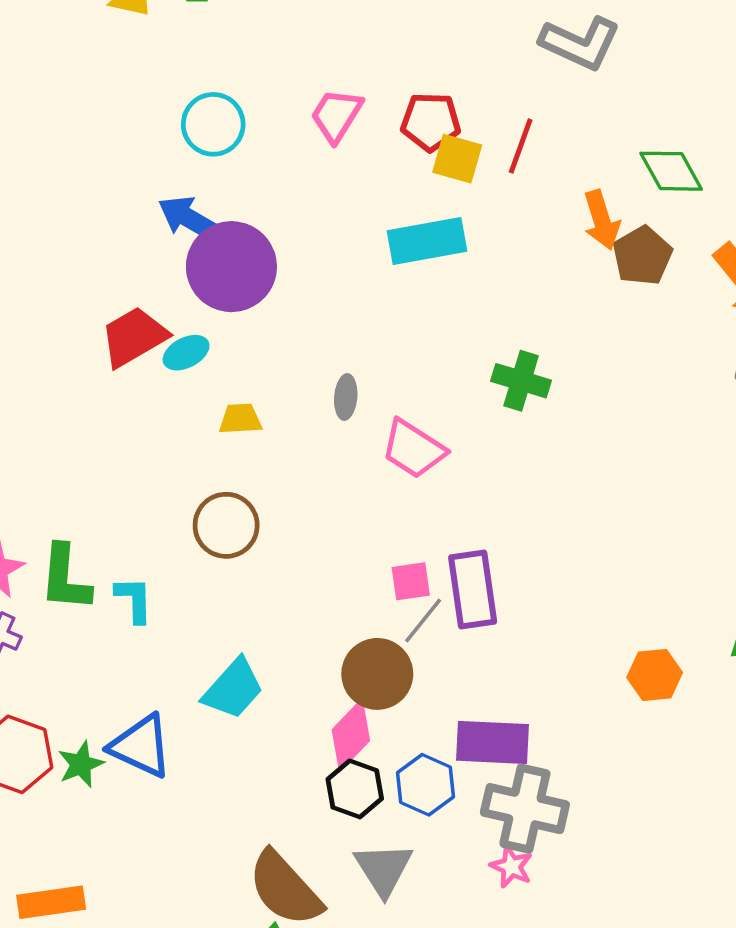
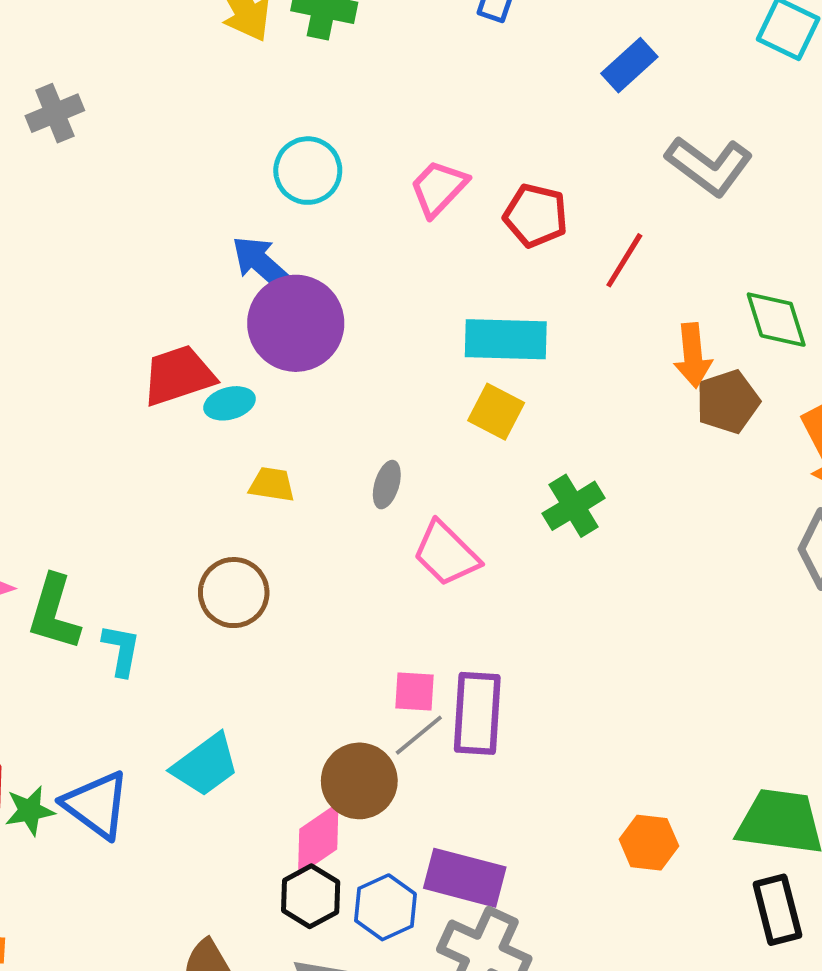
yellow square: (457, 159) -> (496, 412), moved
green cross: (521, 381) -> (574, 506), turned 30

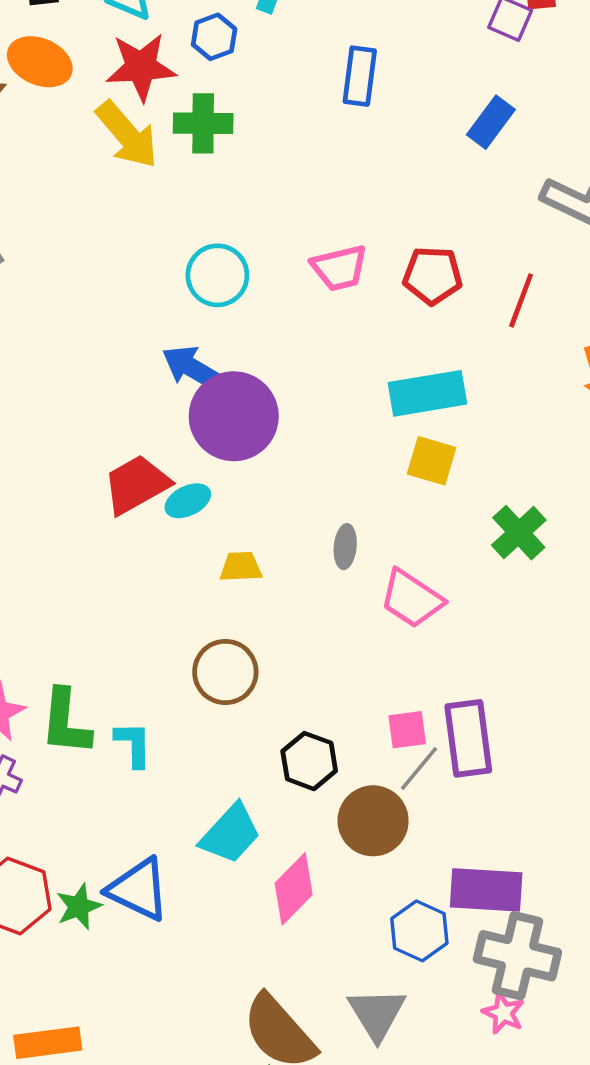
pink trapezoid: (439, 188) -> (339, 268), turned -136
pink diamond: (318, 839) -> (294, 889), moved
black hexagon: (311, 896) -> (309, 761), moved

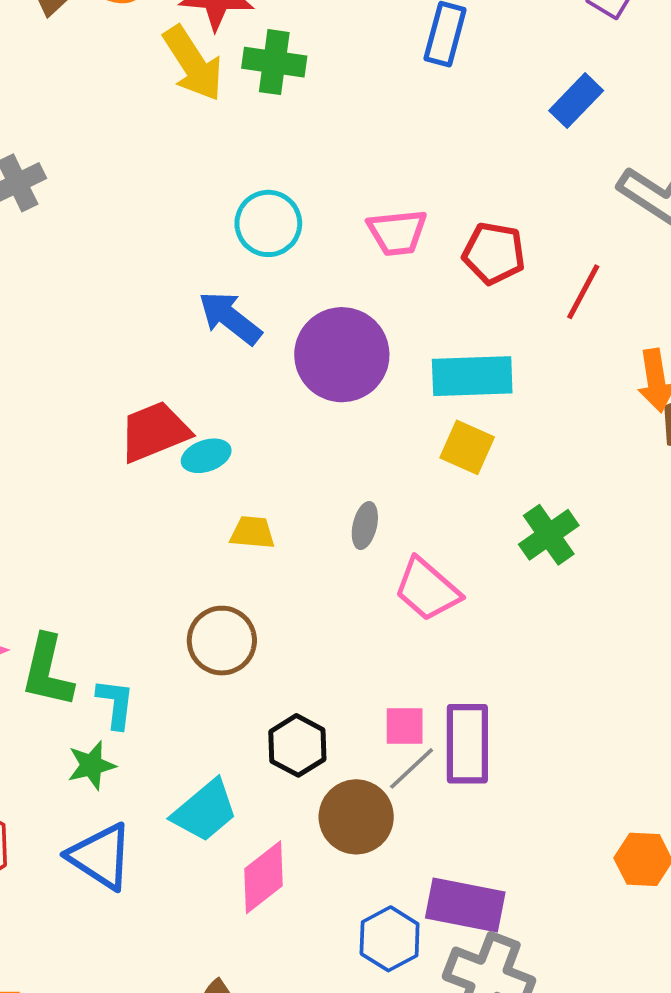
purple circle: (234, 416) -> (342, 355), moved
green star: (79, 907) -> (92, 765), moved

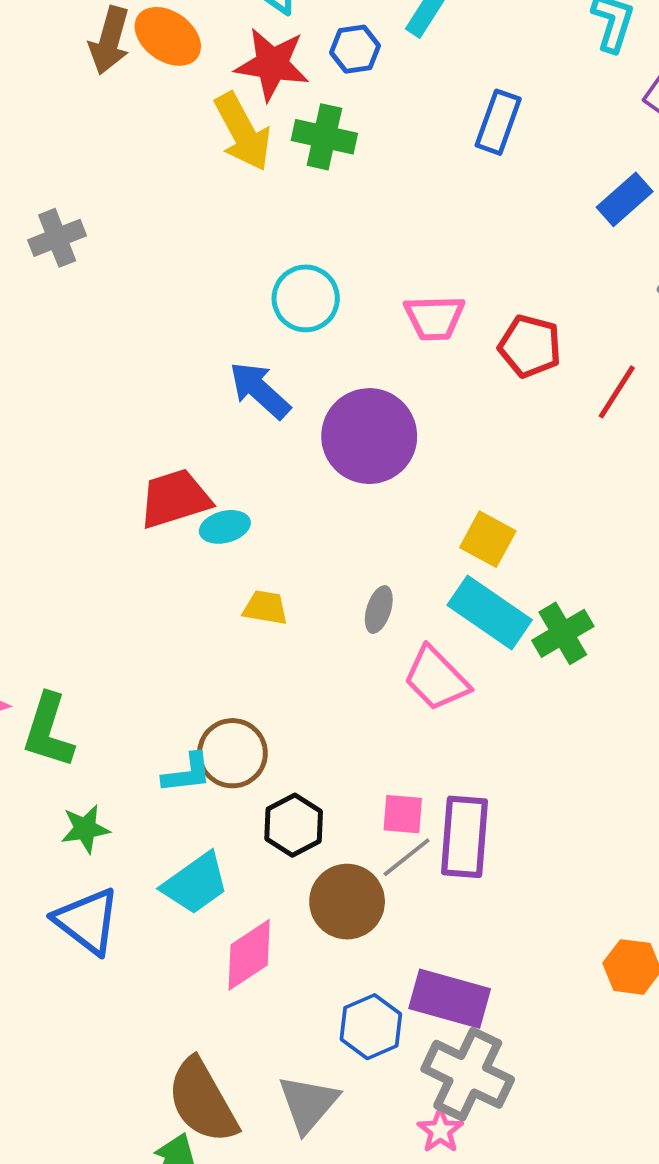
cyan rectangle: (472, 376) -> (490, 612), moved, turned 32
brown circle: (222, 641) -> (232, 753), moved
cyan L-shape: (115, 704) -> (187, 773), moved, turned 72

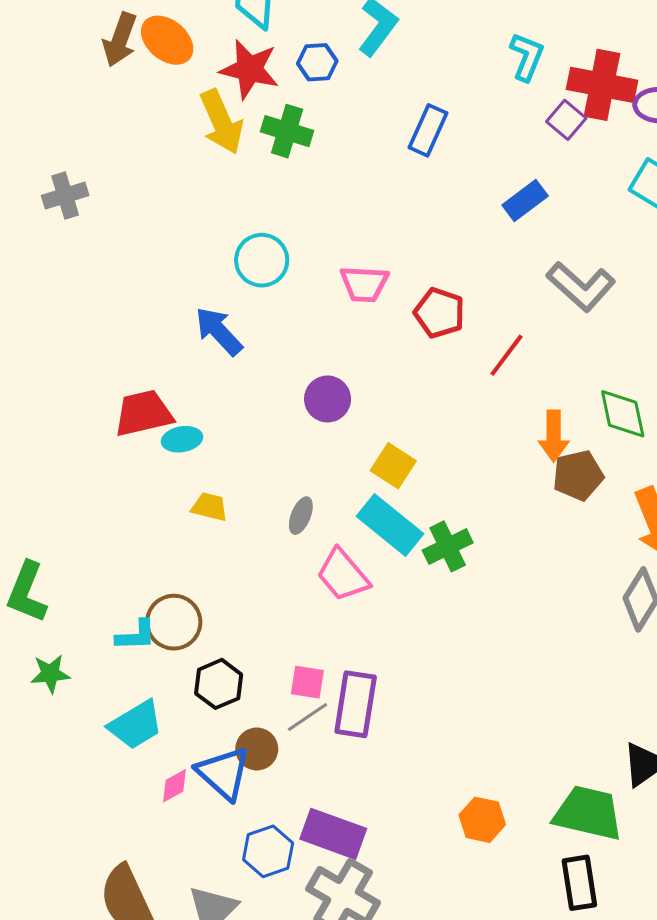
purple circle: (369, 436) -> (328, 399), moved, size x0.6
brown circle: (347, 902) -> (257, 749), size x0.7
blue triangle: (87, 921) -> (224, 773), moved
pink diamond: (249, 955) -> (174, 786), size x0.6

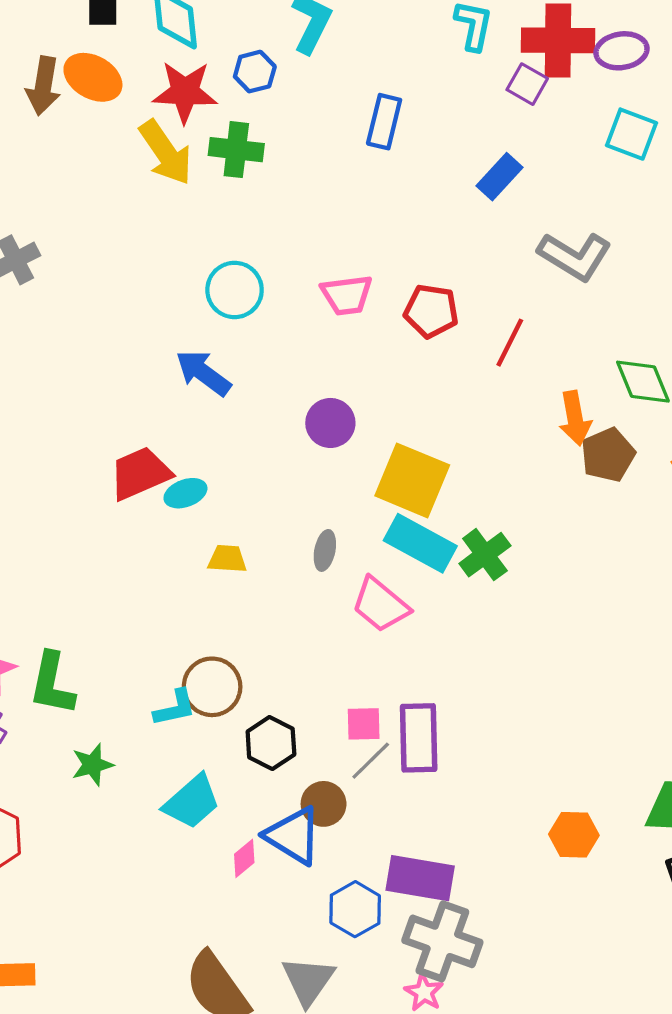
yellow square: (393, 466) -> (412, 480), size x1.6

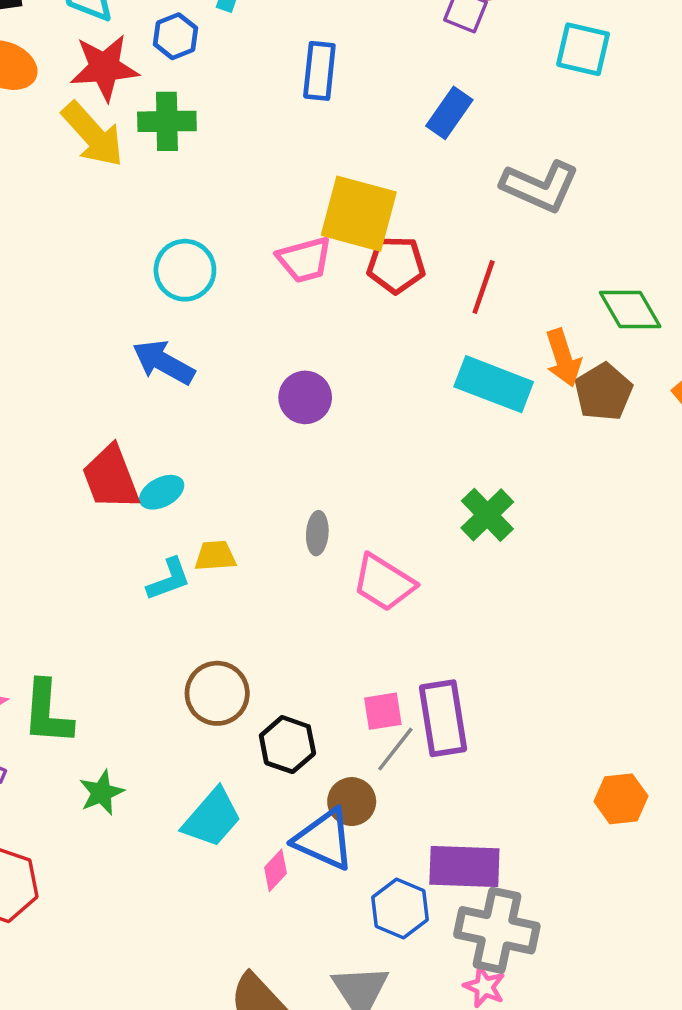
red trapezoid: (140, 473) -> (111, 478), turned -80
yellow square: (412, 480) -> (359, 214), moved
cyan rectangle: (420, 543) -> (494, 384), moved
cyan L-shape: (175, 708) -> (169, 579), moved

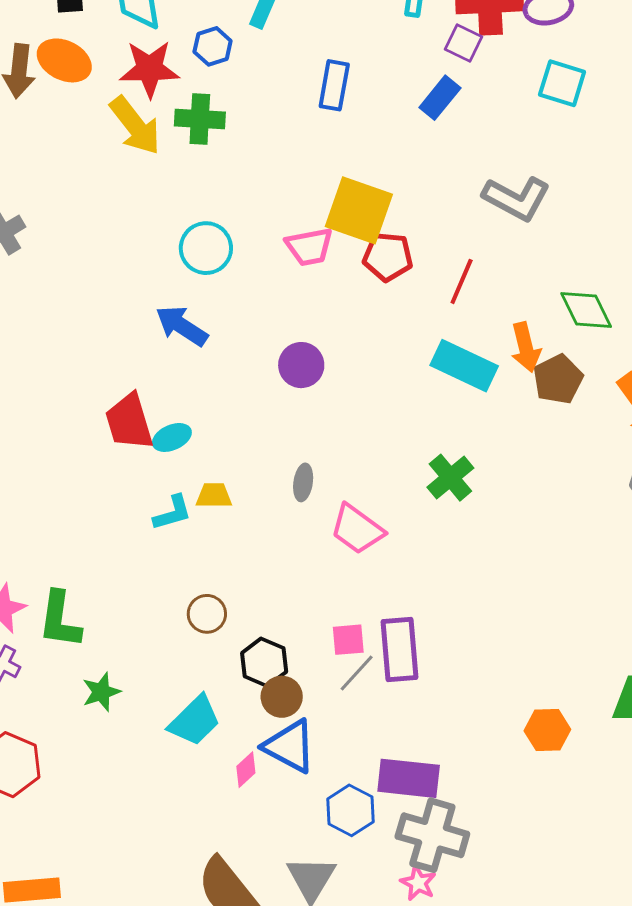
blue rectangle: (449, 113) -> (440, 98), moved
brown circle: (217, 693) -> (207, 614), size x0.7
brown circle: (352, 802) -> (282, 697), moved

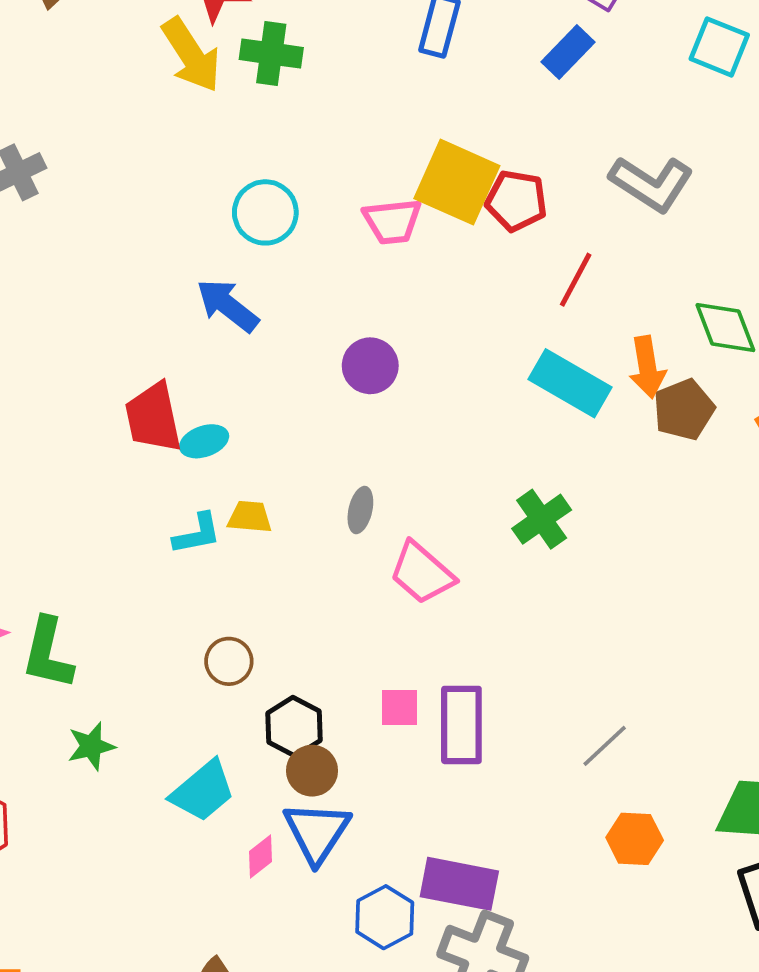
red pentagon: (388, 257) -> (516, 201), moved
gray line: (357, 673) -> (605, 746), moved
blue triangle: (290, 746) -> (317, 832), turned 30

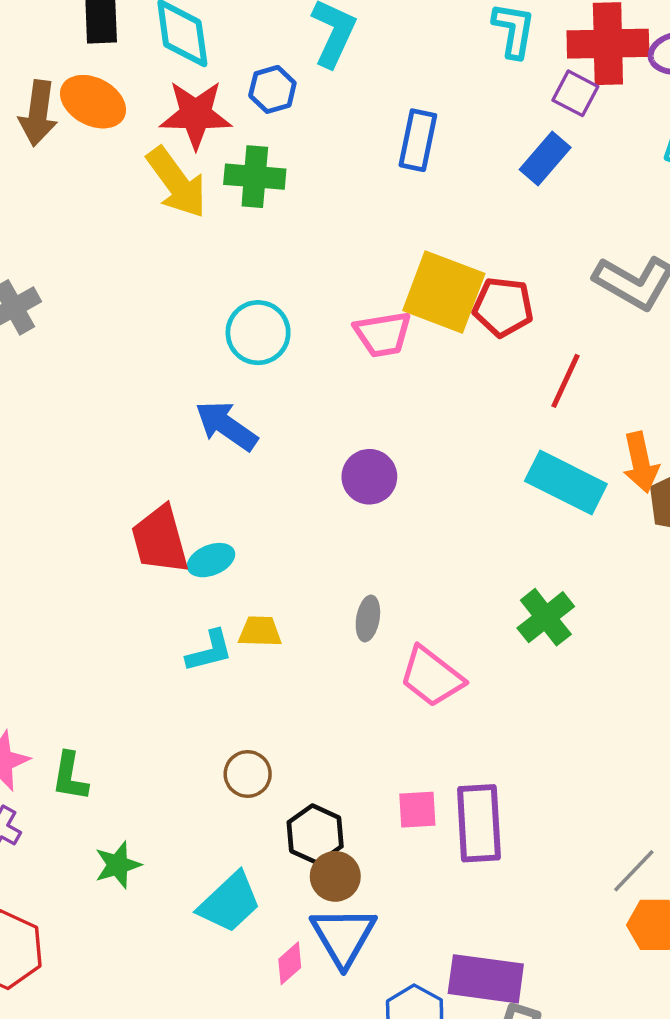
green L-shape: (48, 653) -> (70, 776), size x0.7
gray line: (605, 746) -> (634, 871), moved

